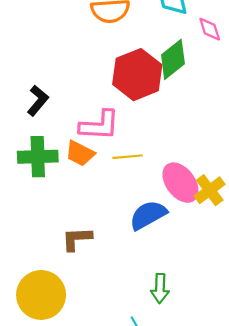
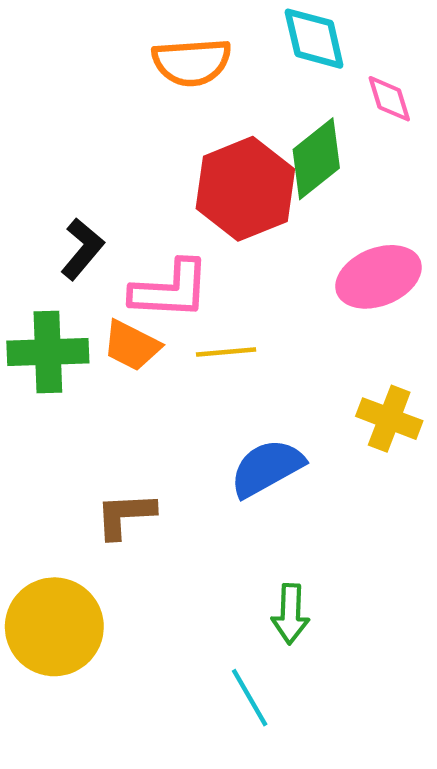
black L-shape: (38, 100) -> (82, 249), moved
pink ellipse: (180, 183) -> (378, 277), moved, turned -75
yellow cross: (210, 190) -> (389, 419), turned -32

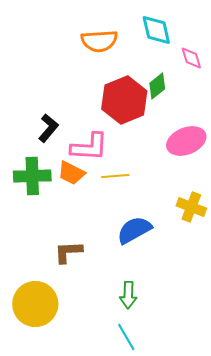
green diamond: (316, 159) -> (157, 86), size x0.7
green arrow: (290, 614) -> (128, 295), moved

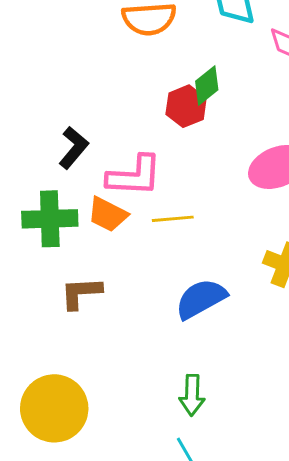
green diamond: (157, 86) -> (207, 85), moved
red hexagon: (124, 100) -> (186, 106), size x0.6
brown L-shape: (68, 252) -> (81, 293), moved

